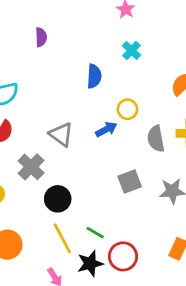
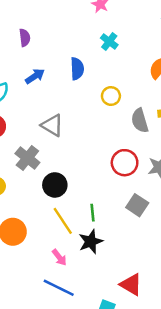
blue arrow: (106, 129) -> (35, 76), moved
gray square: (130, 181) -> (137, 205), moved, turned -30
green line: (95, 233) -> (92, 213), turned 60
red circle: (123, 256) -> (125, 163), moved

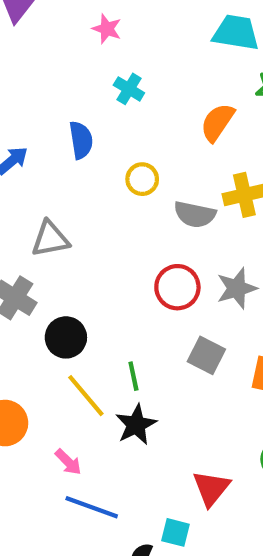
gray semicircle: (140, 121) -> (195, 214), turned -55
gray triangle: (52, 125) -> (50, 239), turned -35
pink arrow: (59, 257) -> (68, 462), moved
red triangle: (131, 285) -> (211, 488), turned 45

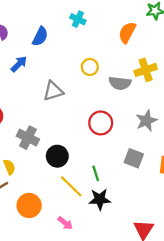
blue semicircle: (81, 140) -> (40, 36), moved, turned 42
gray triangle: (50, 239) -> (53, 91), moved
red circle: (177, 287) -> (101, 123), moved
black star: (136, 425) -> (100, 199), turned 30

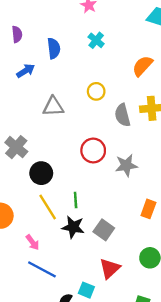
blue semicircle: (40, 36) -> (54, 48), turned -48
gray semicircle: (120, 83) -> (123, 115), turned 55
gray star: (146, 121) -> (126, 165), moved
gray square: (134, 158) -> (104, 230), moved

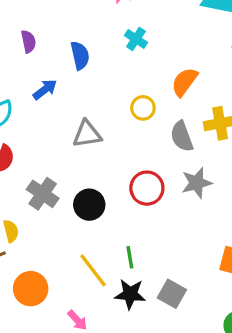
orange semicircle: (142, 66) -> (184, 82), moved
gray star: (126, 165) -> (197, 183), moved
black circle: (41, 173) -> (89, 205), moved

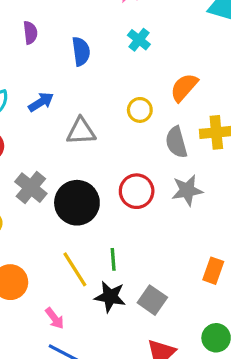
blue arrow: (45, 89) -> (41, 102), moved
black circle: (89, 205) -> (77, 203), size x1.4

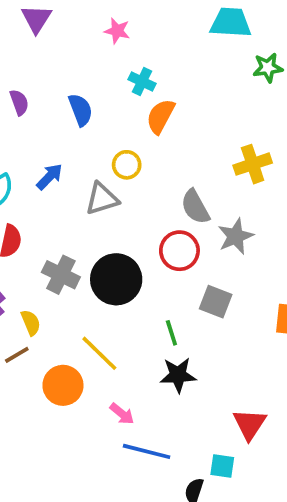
orange semicircle: (184, 87) -> (161, 116), moved
yellow circle: (140, 110) -> (127, 165), moved
gray semicircle: (176, 142) -> (195, 207), moved
yellow line: (75, 269) -> (99, 353), moved
gray square: (152, 300) -> (216, 302), moved

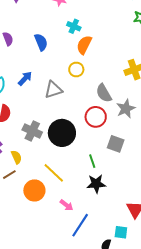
yellow circle: (127, 165) -> (76, 69), moved
blue line: (147, 451) -> (80, 225), turned -70

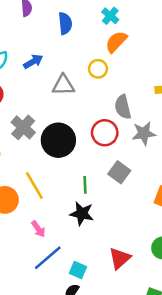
cyan square: (121, 232) -> (78, 270), moved

